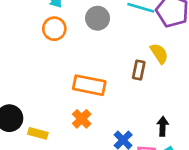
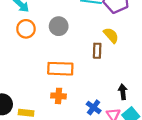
gray circle: (98, 18) -> (59, 26), moved
orange cross: (82, 119) -> (59, 96), turned -32

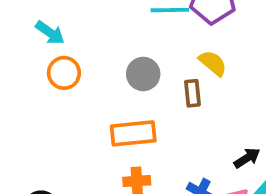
gray circle: (59, 26) -> (143, 74), moved
black arrow: (123, 92) -> (247, 158), turned 72

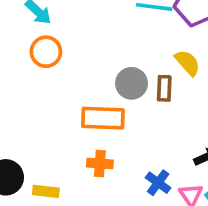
gray circle: (143, 74) -> (132, 83), moved

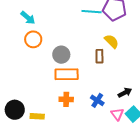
gray circle: (132, 83) -> (61, 55), moved
blue cross: (158, 183) -> (97, 100), moved

